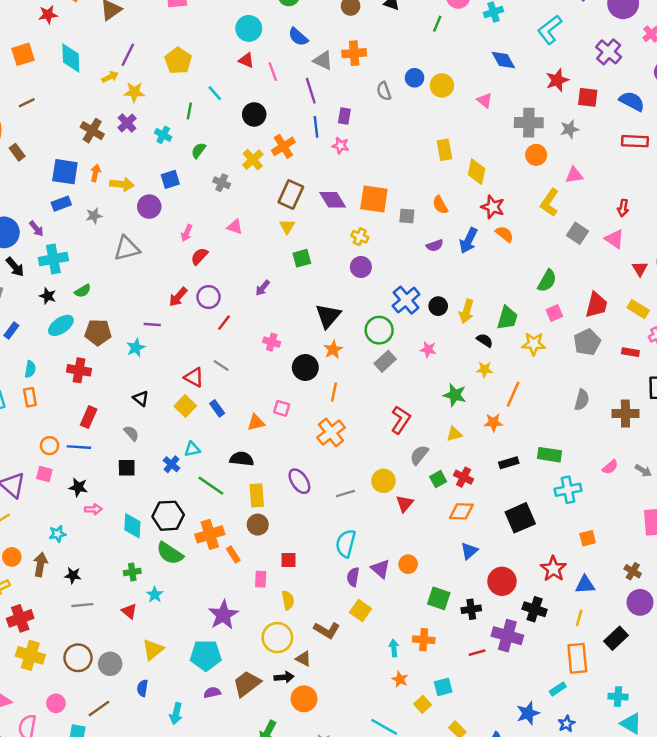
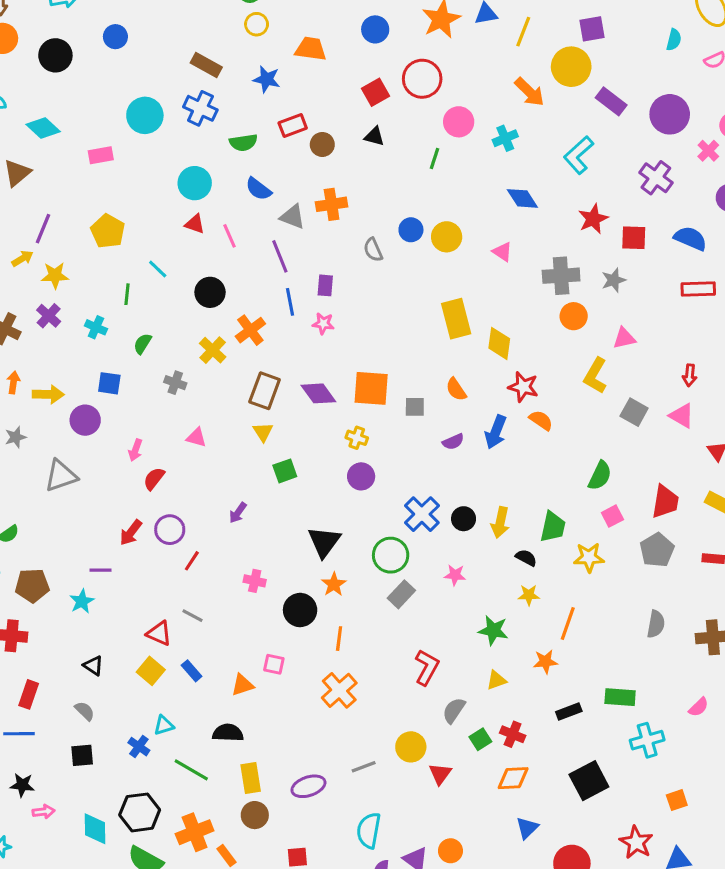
yellow rectangle: (444, 150) -> (456, 319), size x1.4
blue square: (170, 179) -> (109, 383), turned 30
purple ellipse: (299, 481) -> (308, 786), moved, turned -70

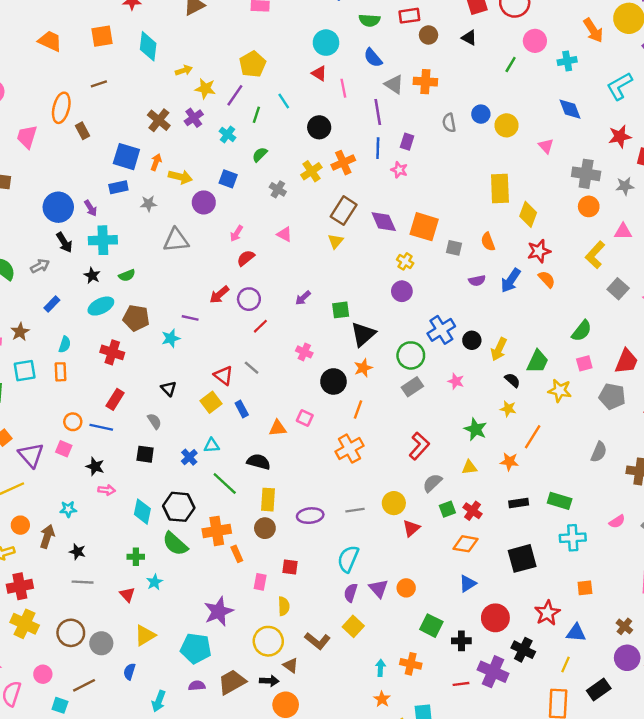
purple line: (43, 229) -> (235, 95), moved
red star: (523, 387) -> (539, 251), turned 30
green square: (285, 471) -> (341, 310), moved
gray pentagon: (657, 550) -> (612, 396), turned 30

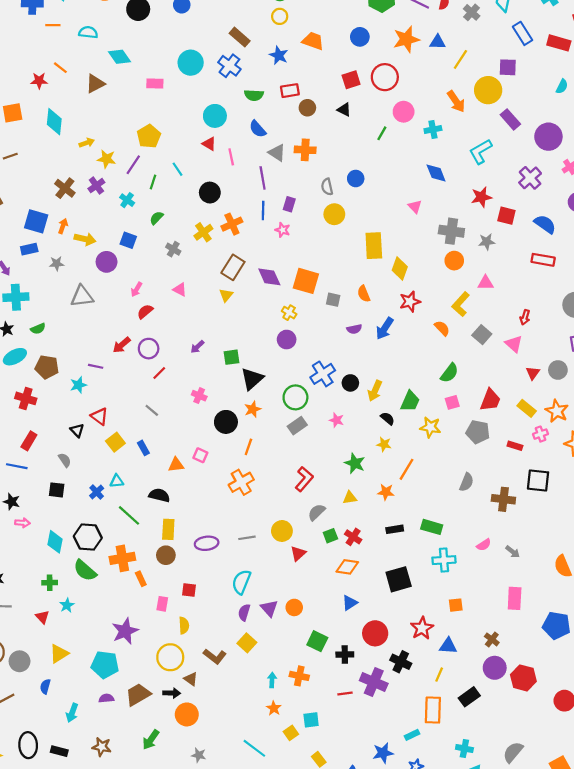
yellow circle: (507, 125) -> (334, 214), moved
orange semicircle: (547, 279) -> (442, 328), moved
red triangle: (223, 375) -> (100, 416), moved

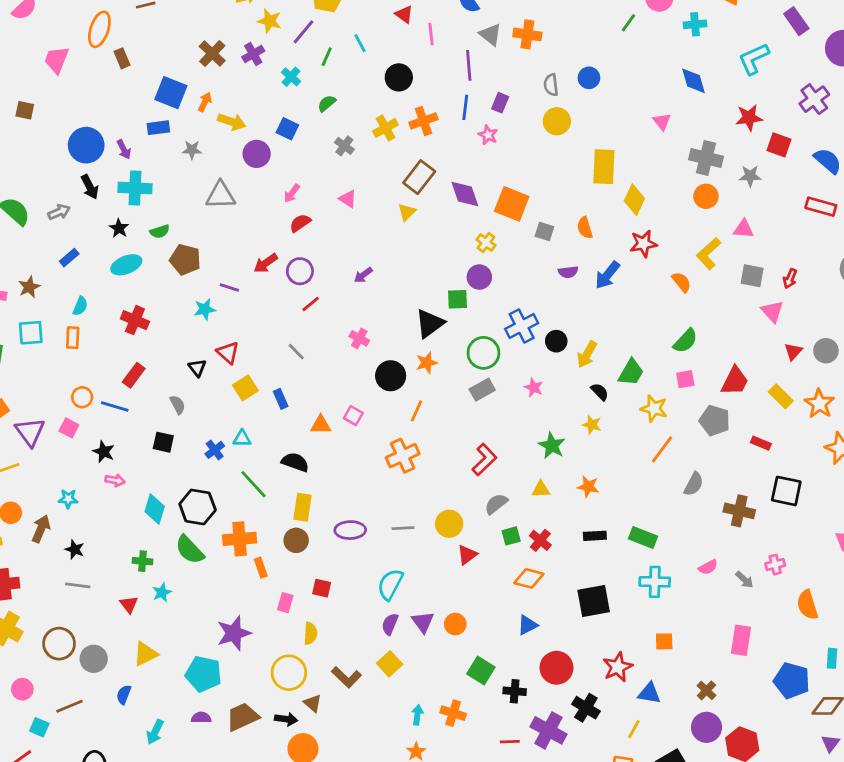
gray square: (482, 335) -> (752, 276), moved, turned -36
green square: (231, 357) -> (458, 299), moved
brown pentagon: (47, 367) -> (185, 260), moved
pink cross: (540, 434) -> (775, 565), moved
orange line: (406, 469) -> (662, 449), moved

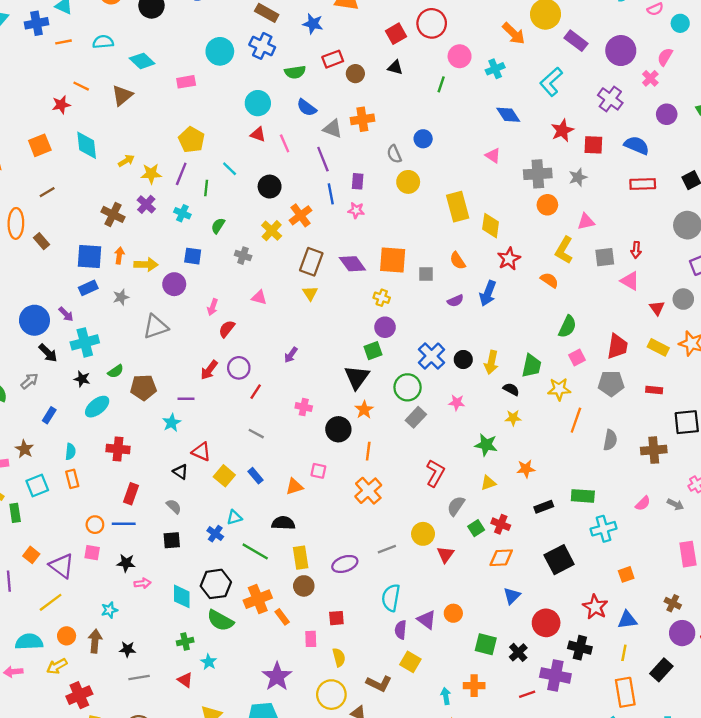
black cross: (515, 691) -> (518, 652), turned -30

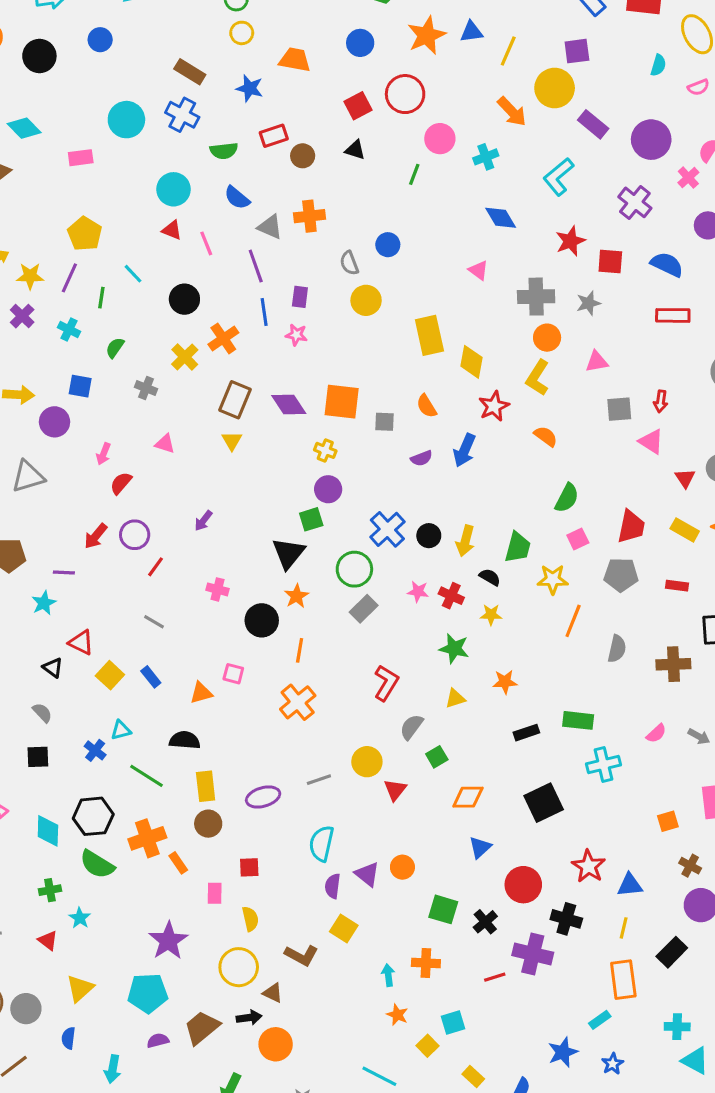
yellow L-shape: (564, 250) -> (538, 378), moved
red cross: (501, 524) -> (451, 596), moved
orange square: (626, 574) -> (668, 821), moved

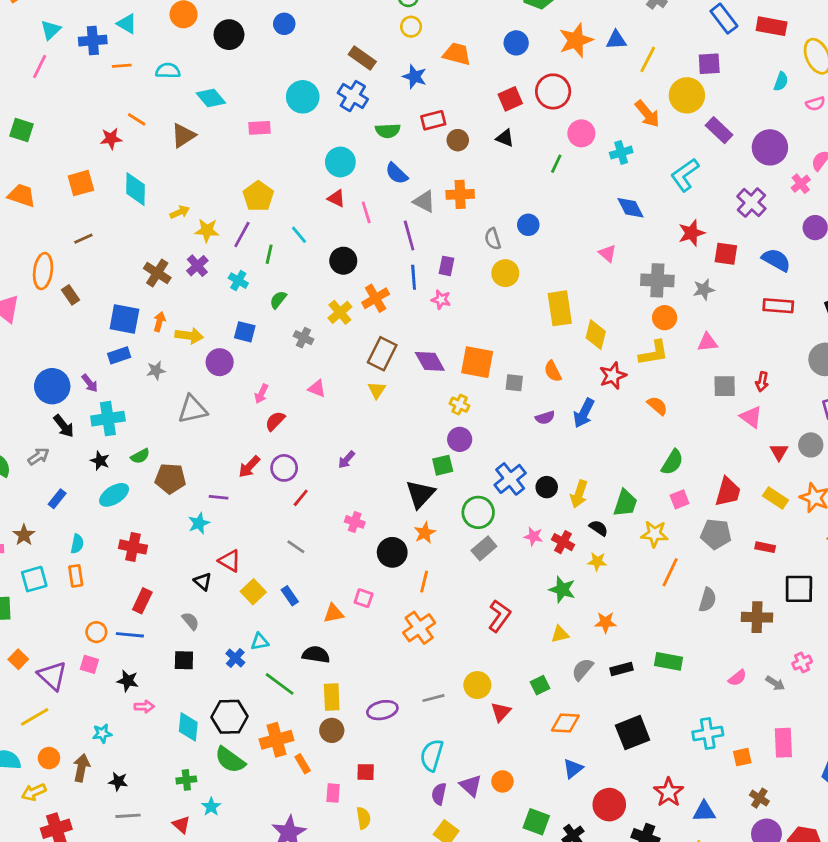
yellow L-shape: (538, 378) -> (654, 353), turned -136
gray semicircle: (411, 727) -> (582, 669), moved
cyan cross: (603, 764) -> (708, 733), moved

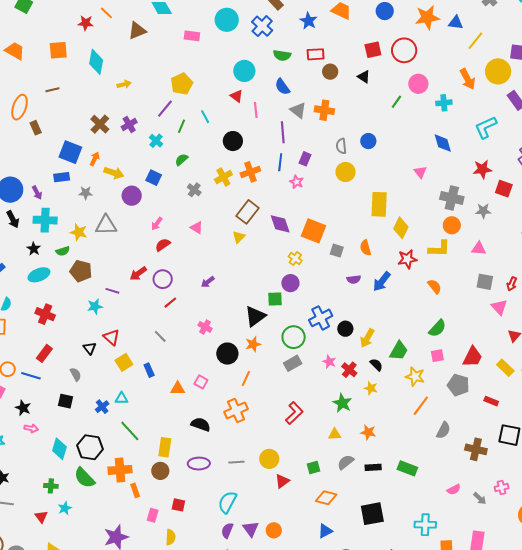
yellow star: (207, 230) -> (79, 232), moved
black semicircle: (316, 655) -> (201, 424), moved

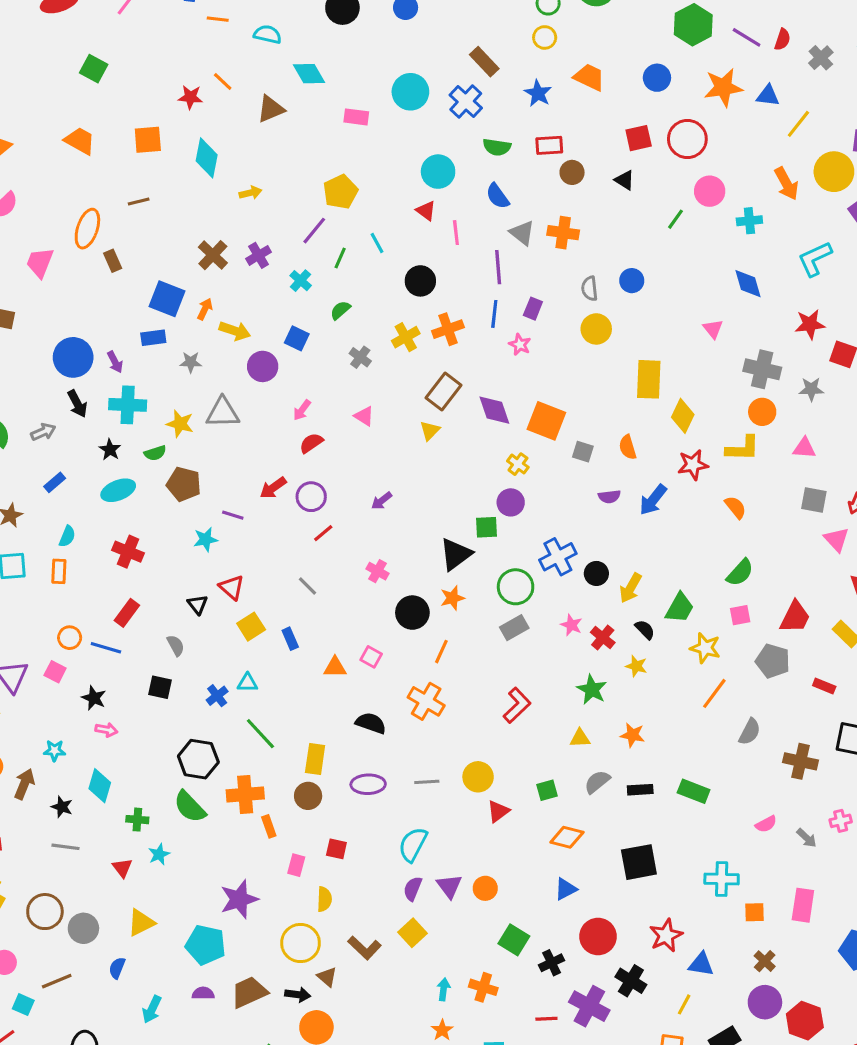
orange cross: (236, 410) -> (426, 701), turned -35
cyan diamond: (59, 449) -> (100, 786), moved

